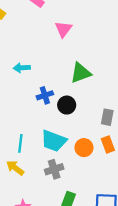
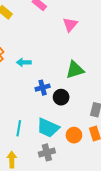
pink triangle: (63, 29) -> (70, 25), moved
yellow arrow: (15, 168) -> (12, 160), moved, turned 49

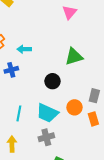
blue cross: (43, 88) -> (11, 70), moved
black circle: (61, 97) -> (52, 81), moved
orange circle: (74, 135) -> (75, 107), moved

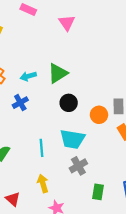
green triangle: (74, 57) -> (58, 73), moved
orange circle: (75, 107) -> (99, 115), moved

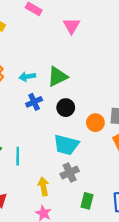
blue cross: (20, 103) -> (34, 102), moved
cyan line: (41, 148) -> (18, 156), moved
yellow arrow: (43, 183) -> (43, 186), moved

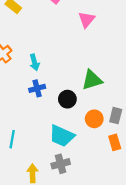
green triangle: (57, 76) -> (92, 80), moved
cyan arrow: (27, 77) -> (34, 62), turned -105

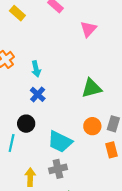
blue cross: (37, 88) -> (38, 94), turned -35
black circle: (67, 99) -> (26, 124), moved

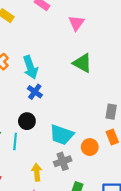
cyan arrow: (36, 69) -> (30, 67), size x1.5
green triangle: (92, 88) -> (82, 63), moved, turned 50
orange circle: (92, 126) -> (90, 147), moved

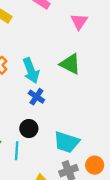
green triangle: (82, 63) -> (70, 64), moved
orange circle: (90, 147) -> (95, 165), moved

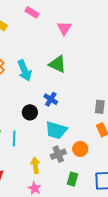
blue cross: (36, 97) -> (51, 99), moved
black circle: (29, 129) -> (30, 112), moved

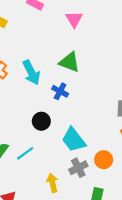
blue cross: (51, 99) -> (60, 91), moved
cyan trapezoid: (56, 130) -> (74, 140), turned 40
cyan line: (14, 139) -> (25, 153), turned 56

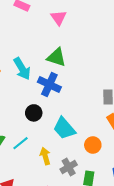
blue cross: (60, 91) -> (49, 85), size x1.5
gray cross: (78, 168) -> (69, 167), moved
yellow arrow: (52, 183) -> (45, 156), moved

